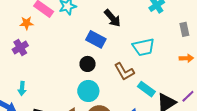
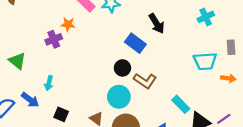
orange star: (27, 23) -> (68, 24), moved
cyan trapezoid: (143, 47) -> (205, 61), moved
brown L-shape: (124, 72) -> (145, 81), moved, turned -35

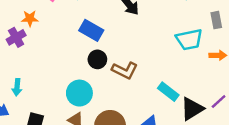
blue rectangle: (135, 43) -> (91, 30), moved
cyan circle: (119, 97) -> (79, 93), moved

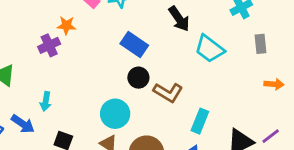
gray rectangle: (216, 20) -> (260, 44), moved
cyan trapezoid: (189, 40) -> (209, 49), moved, turned 44
cyan rectangle: (168, 92) -> (200, 121), moved, turned 70

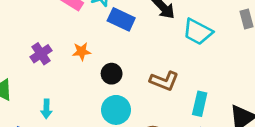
orange star: (66, 25) -> (82, 51), moved
blue rectangle: (134, 44) -> (121, 19), moved
black circle: (138, 78) -> (112, 74), moved

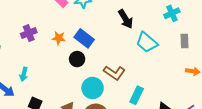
blue rectangle: (121, 19) -> (84, 38), moved
cyan circle: (116, 110) -> (93, 88), moved

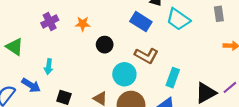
blue rectangle: (84, 38) -> (141, 22), moved

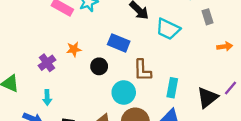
purple cross: (50, 22) -> (47, 63), moved
blue rectangle: (141, 22) -> (119, 43), moved
brown L-shape: (146, 56) -> (142, 70), turned 70

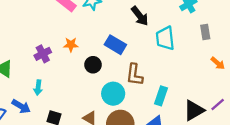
cyan trapezoid: (168, 29) -> (165, 38), turned 50
orange arrow: (225, 46) -> (218, 63), turned 40

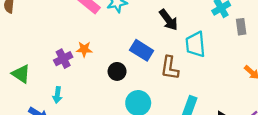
gray rectangle: (205, 32) -> (241, 27), moved
orange star: (71, 45) -> (84, 49), moved
brown L-shape: (134, 75) -> (170, 68), moved

